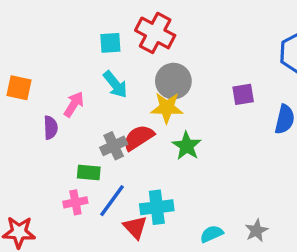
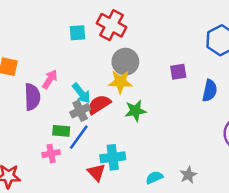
cyan arrow: (115, 84) -> (81, 93), moved
purple semicircle: (51, 128) -> (32, 97), size x1.5
green star: (187, 146) -> (135, 111), turned 30
blue line: (112, 201) -> (79, 137), moved

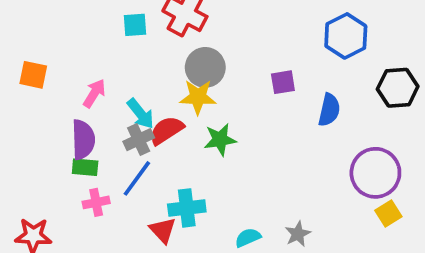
purple semicircle: (32, 97) -> (83, 140), moved
green rectangle: (61, 131) -> (85, 167), moved

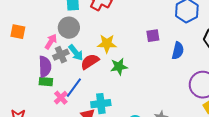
gray circle: (205, 67) -> (69, 28), moved
gray cross: (139, 140) -> (61, 55), moved
pink cross: (96, 202) -> (61, 98), moved, turned -32

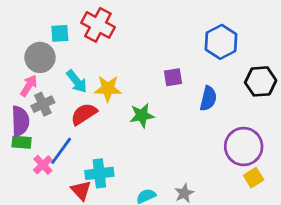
gray circle: (69, 28) -> (40, 57), moved
cyan arrow: (76, 53) -> (77, 81), moved
green star: (119, 67) -> (142, 115), moved

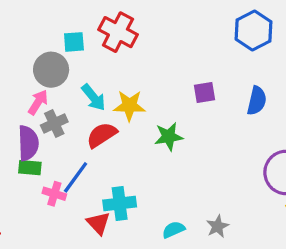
blue hexagon: (221, 42) -> (253, 30), moved
blue semicircle: (208, 98) -> (257, 101), moved
pink cross: (43, 165) -> (54, 194), turned -30

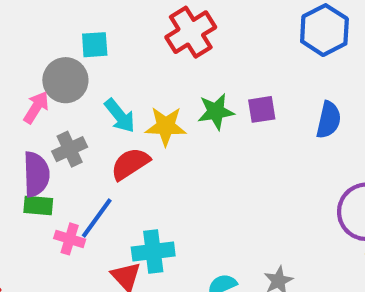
red cross: (118, 32) -> (191, 32), moved, turned 30
pink arrow: (38, 102) -> (36, 107), moved
green star: (169, 137) -> (216, 112), moved

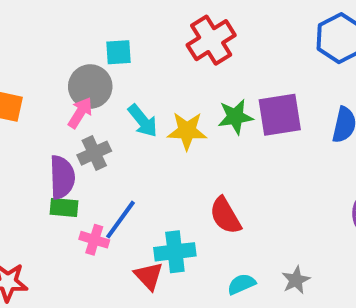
pink arrow: (36, 107) -> (80, 113), moved
purple square: (262, 109) -> (280, 115), size x1.6
red semicircle: (130, 164) -> (225, 216), moved, turned -87

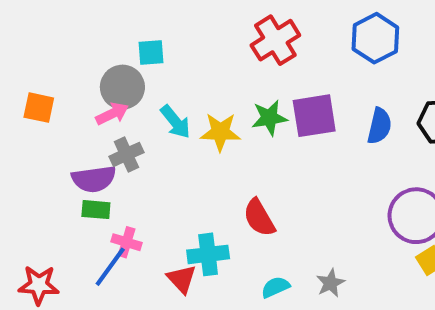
red cross: (211, 40) -> (275, 40), moved
pink arrow: (80, 113) -> (112, 114), turned 32
purple semicircle: (62, 177) -> (94, 179), turned 84
blue line: (120, 220) -> (110, 267), moved

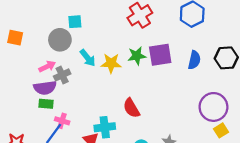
orange square: (39, 108) -> (15, 38), moved
pink arrow: (112, 114) -> (47, 66), moved

